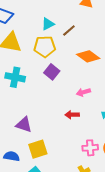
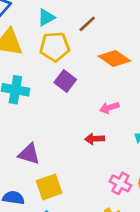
cyan triangle: (48, 24) -> (46, 18), moved
pink cross: (90, 148) -> (120, 183), turned 35

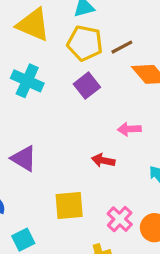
brown line: (87, 24) -> (122, 47), moved
yellow square: (49, 187) -> (69, 206), moved

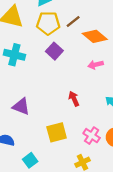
pink arrow: (129, 129) -> (96, 65), moved
red arrow: (103, 160) -> (74, 99), turned 64

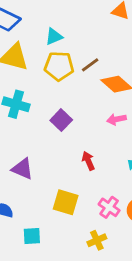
purple square: (54, 51) -> (61, 120), moved
yellow square: (57, 132) -> (66, 202), turned 30
cyan square: (30, 160) -> (32, 236), turned 32

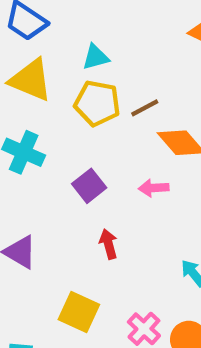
pink arrow: (117, 119) -> (154, 188), moved
red arrow: (88, 161) -> (108, 244), moved

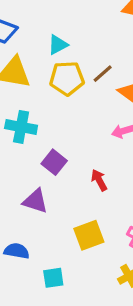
purple square: (89, 186) -> (54, 162), moved
yellow square: (79, 312) -> (89, 235), turned -32

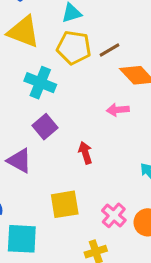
cyan cross: (21, 127) -> (40, 83), moved
cyan square: (53, 278) -> (22, 239), size x1.5

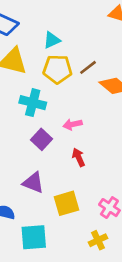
pink arrow: (118, 110) -> (73, 124), moved
purple triangle: (19, 161) -> (33, 183), moved

